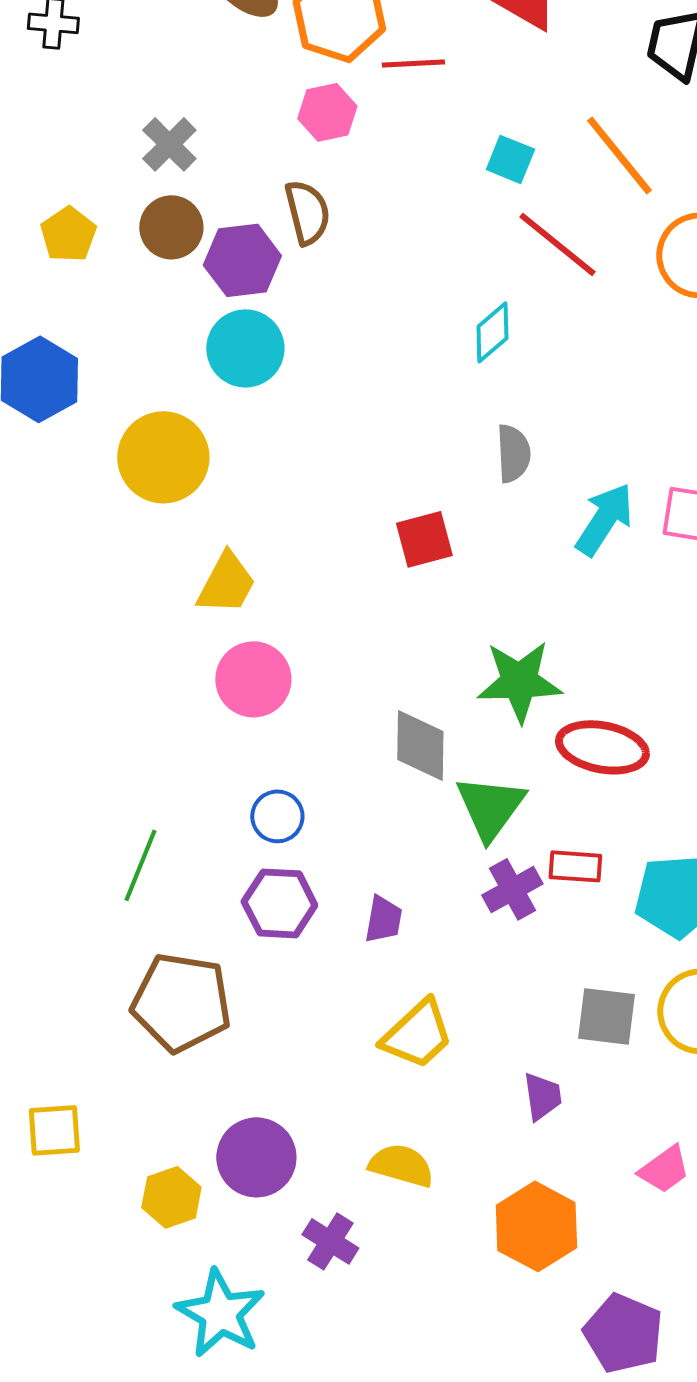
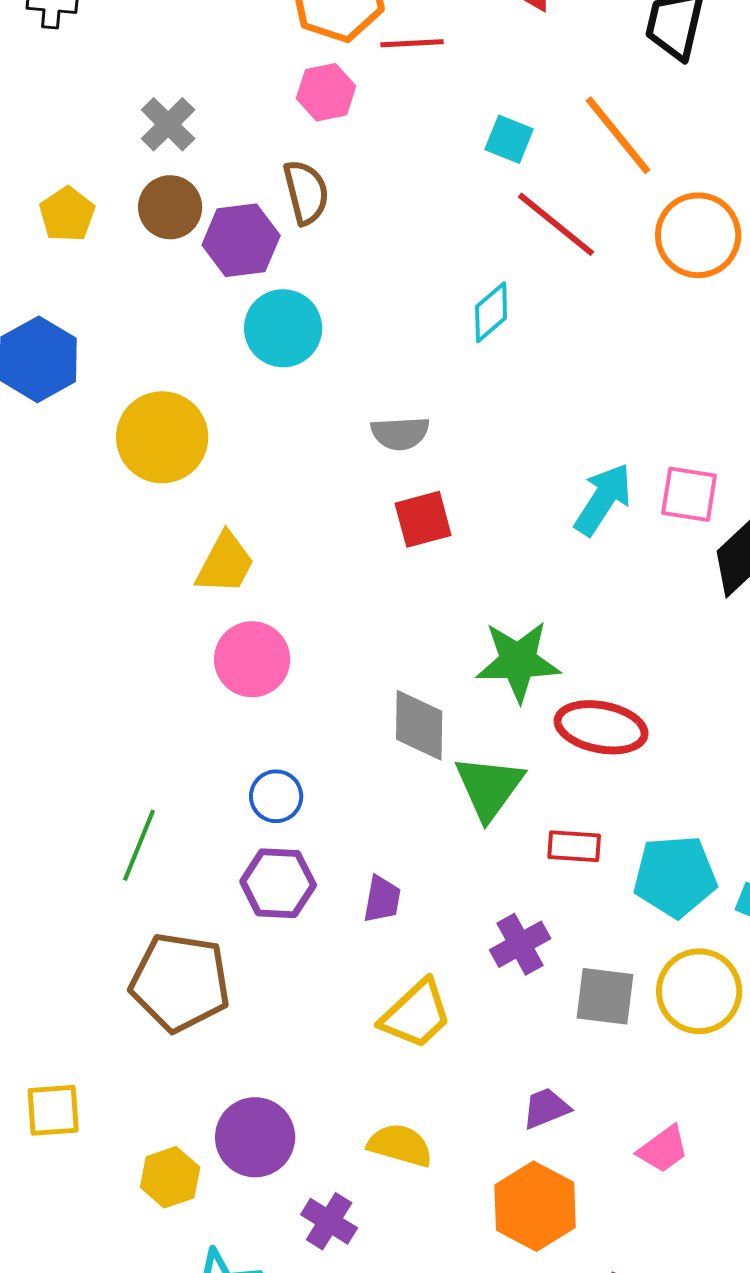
cyan circle: (245, 348) -> (283, 328), moved
gray semicircle: (513, 453) -> (400, 433), moved, turned 90
purple cross: (512, 889) -> (520, 944), moved
purple trapezoid: (542, 1096) -> (546, 1108), moved, turned -104

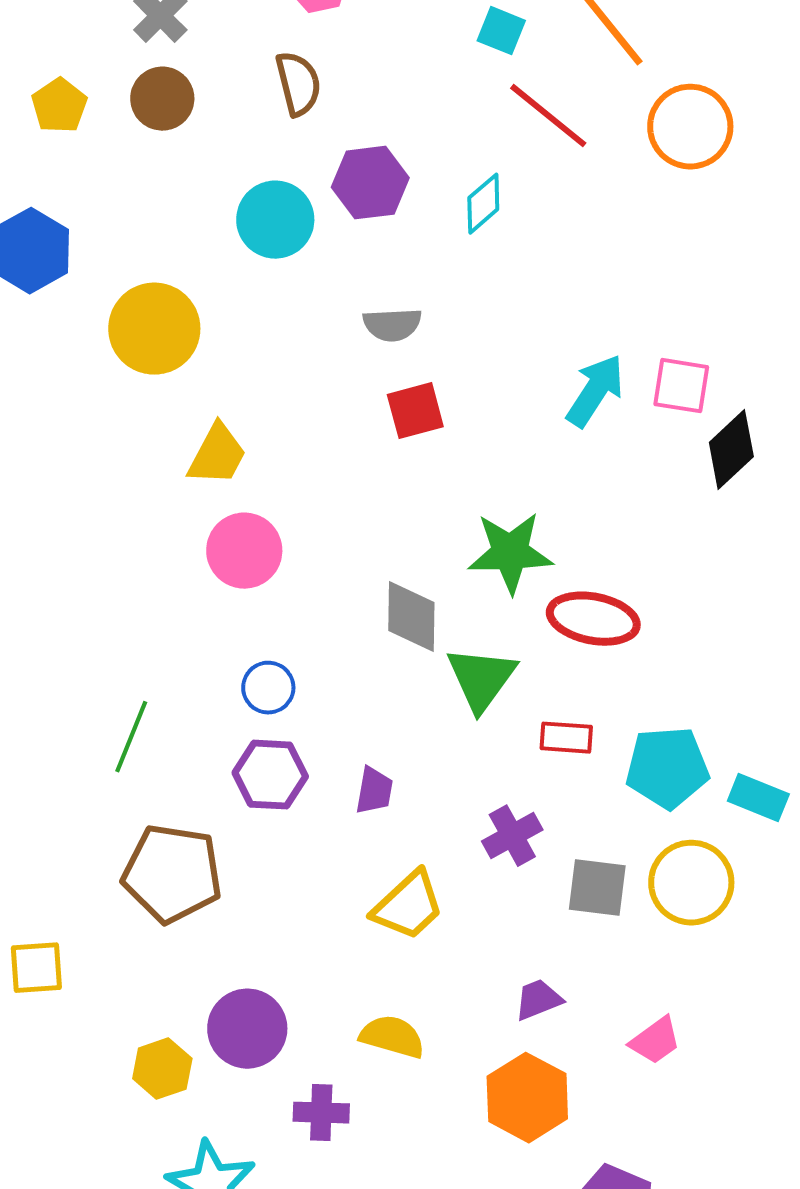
purple hexagon: (241, 240) -> (370, 183), moved
yellow square: (53, 1110) -> (36, 968), moved
purple cross: (329, 1221) -> (321, 1113), turned -30

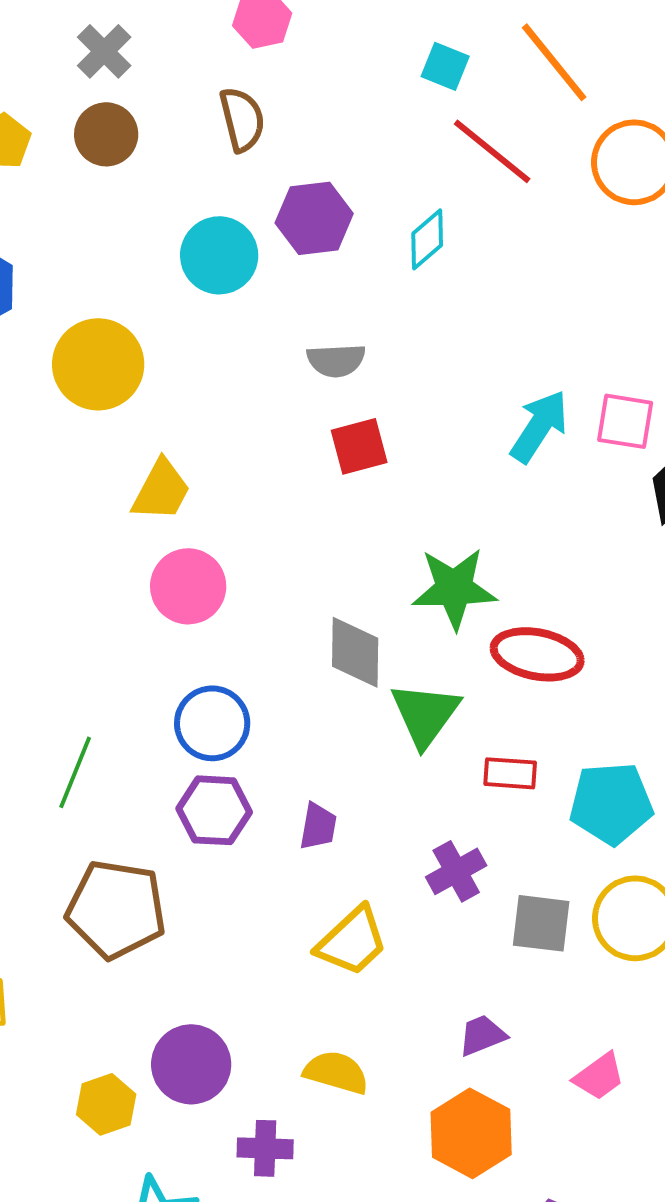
blue circle: (268, 688) -> (212, 723), size x1.4

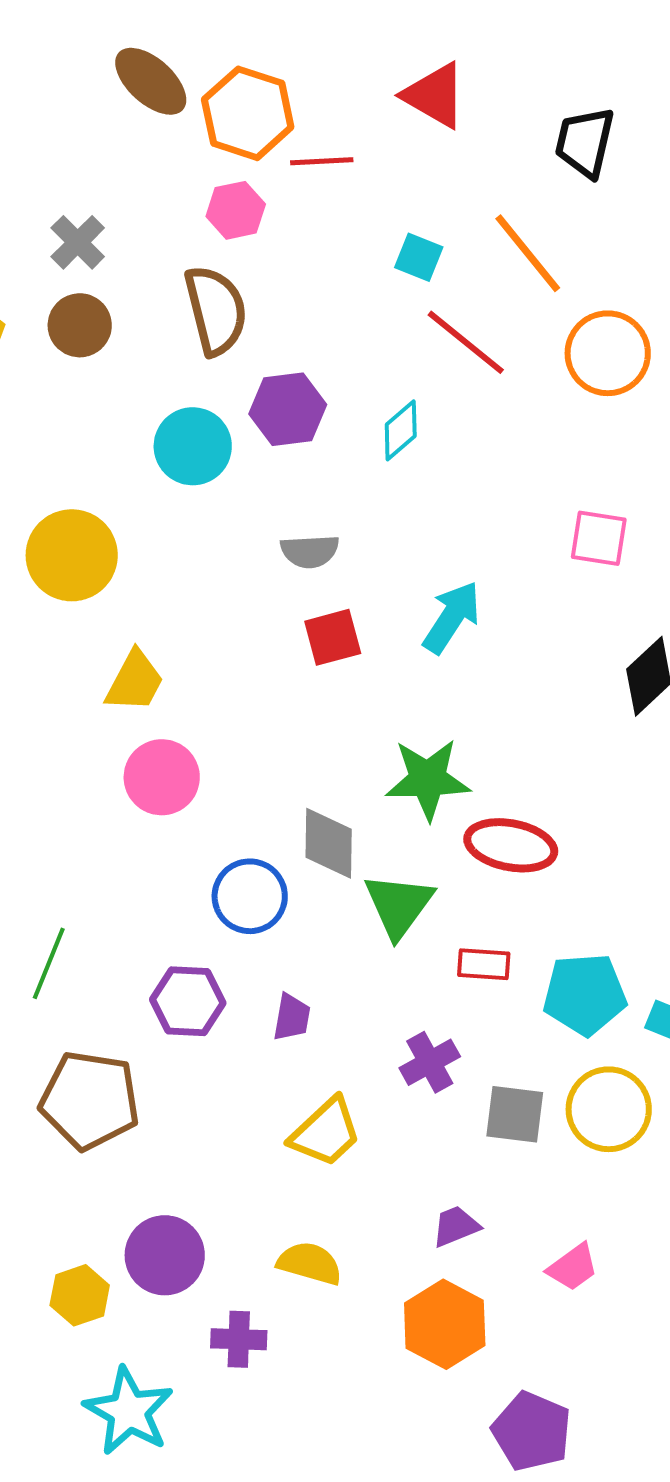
brown semicircle: (242, 119) -> (216, 310), size x1.4
pink square: (625, 421) -> (599, 538), moved
cyan arrow: (539, 426) -> (452, 617), moved
blue circle: (212, 723) -> (250, 896), moved

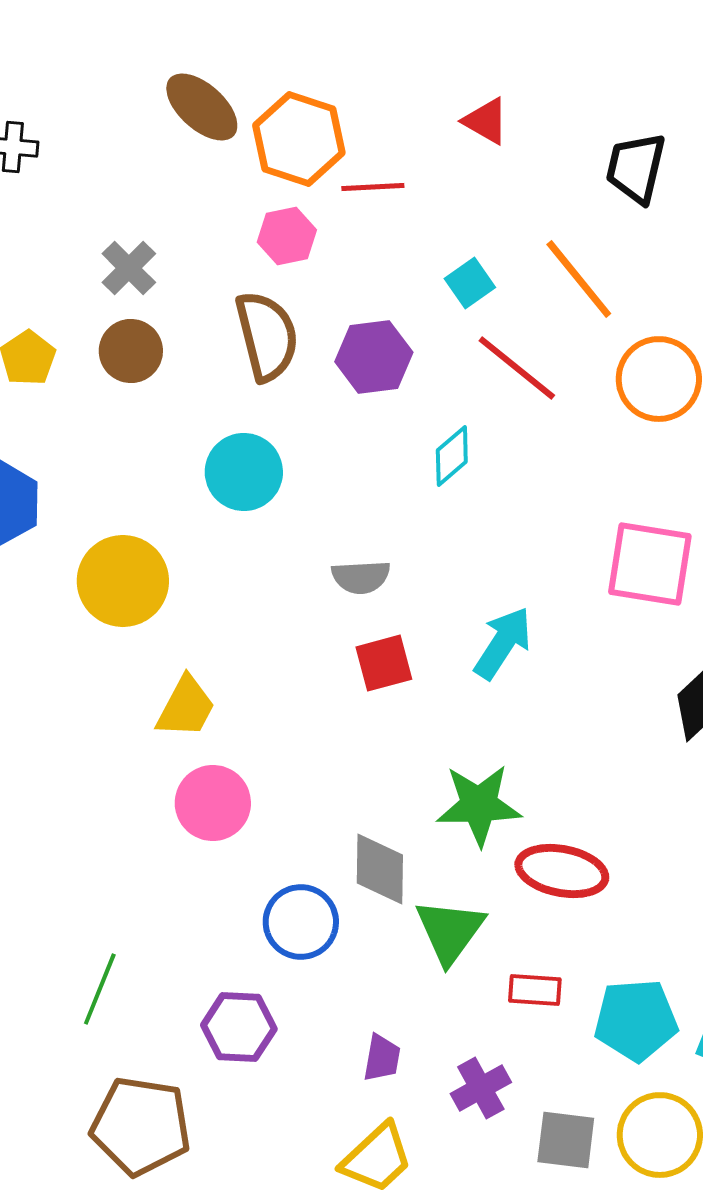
red triangle: (435, 95) -> (486, 121), size x0.7
cyan square: (419, 257) -> (470, 283), turned 33
purple hexagon: (288, 409) -> (374, 357), moved
pink square: (599, 538) -> (650, 564), size x1.5
purple trapezoid: (292, 1017) -> (382, 1058), moved

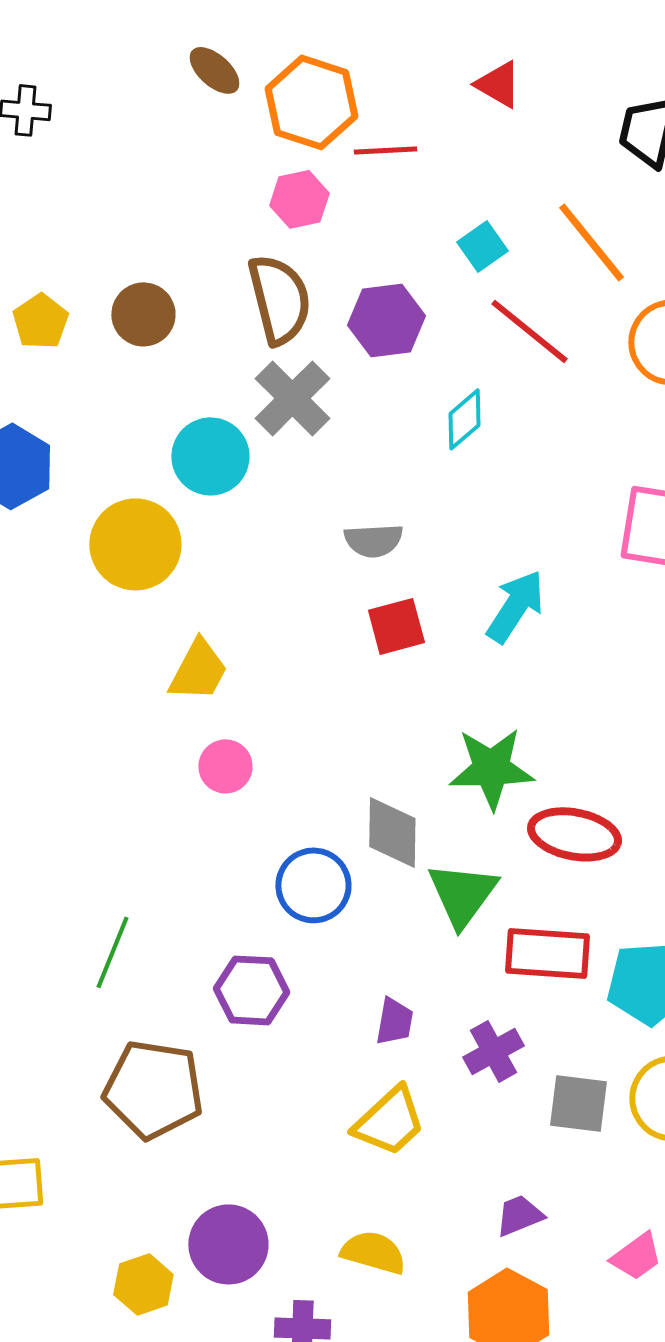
brown ellipse: (202, 107) -> (214, 70), size x0.7
gray cross: (129, 268) -> (292, 398), moved, size x1.4
cyan circle: (244, 472) -> (210, 456), moved
pink circle: (213, 803) -> (225, 766), size x0.7
red rectangle: (535, 990) -> (547, 953), size x1.6

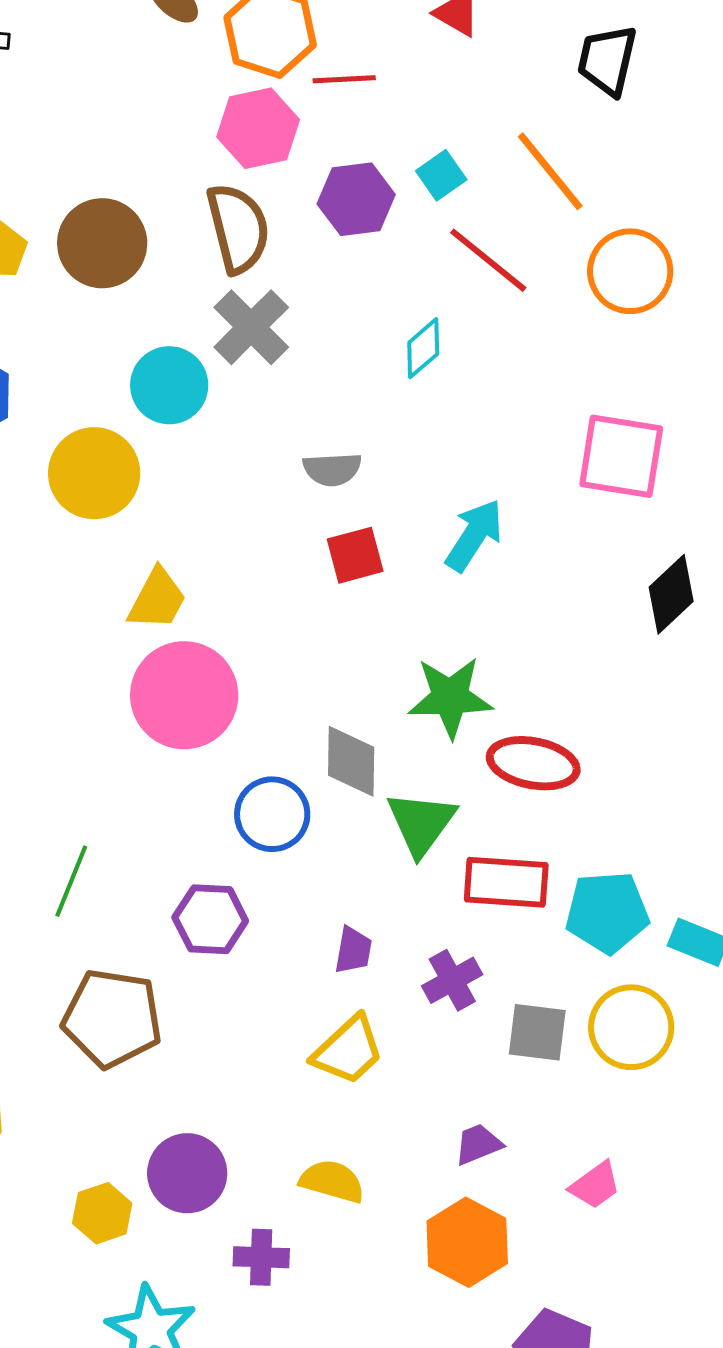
pink hexagon: (299, 199) -> (258, 128), size x1.4
brown circle: (143, 314) -> (102, 243), size x1.4
purple hexagon: (386, 320) -> (356, 199), moved
pink circle: (225, 766) -> (184, 695), size x2.0

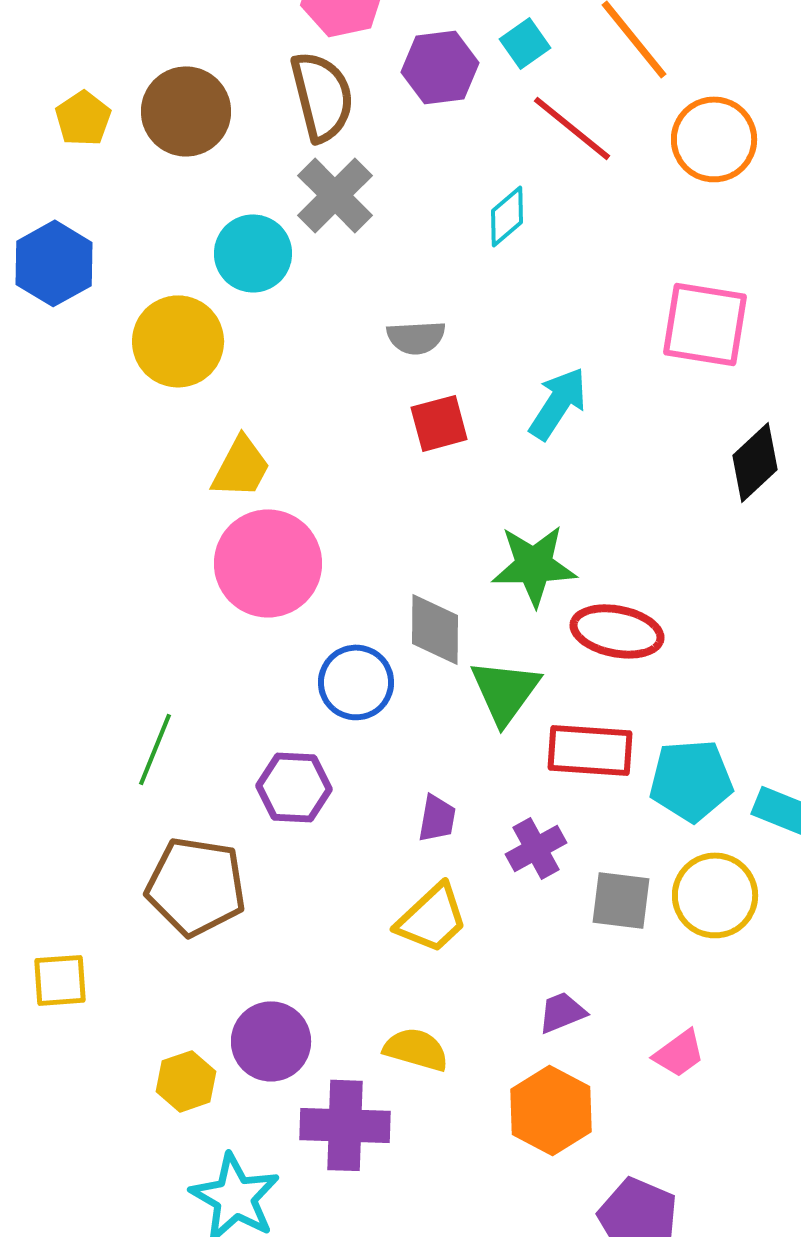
purple cross: (261, 1257) -> (345, 1125), size x1.6

